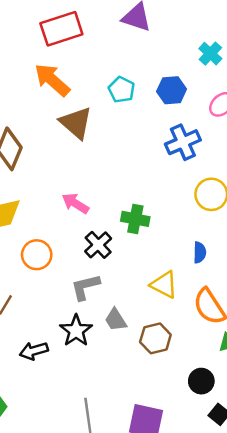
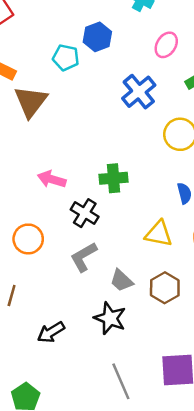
blue hexagon: (172, 90) -> (97, 37), moved
brown triangle: (76, 123) -> (31, 102), turned 42
black star: (76, 331) -> (110, 318), moved

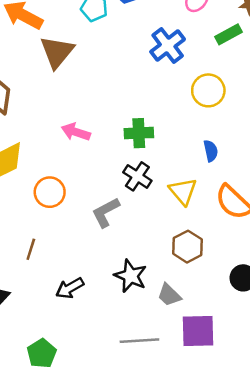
black cross: (85, 213) -> (137, 176), moved
yellow triangle: (159, 234) -> (183, 191), turned 36
gray trapezoid: (121, 281) -> (169, 295), moved
gray line: (121, 381) -> (139, 341), turned -72

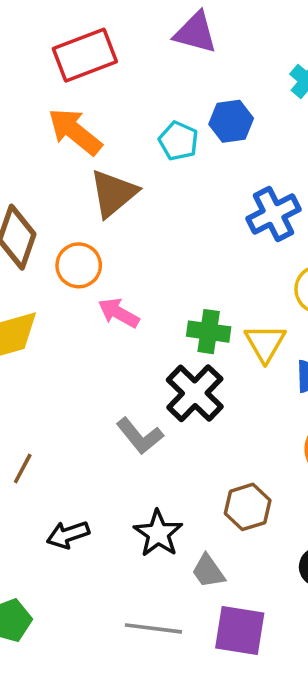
black cross: (137, 176) -> (195, 393), size x1.4
yellow triangle: (183, 191) -> (265, 343), moved
orange circle: (50, 192) -> (79, 265), moved
gray L-shape: (106, 212) -> (140, 436), turned -112

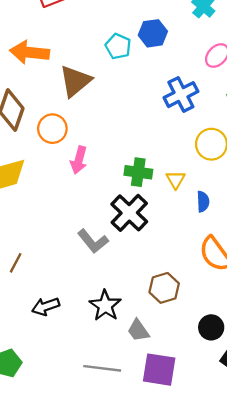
orange arrow: (75, 132) -> (29, 52), moved, turned -33
pink arrow: (119, 313) -> (79, 160), turned -104
yellow triangle: (265, 343) -> (176, 180), size x0.7

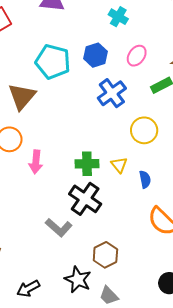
blue hexagon: (153, 33) -> (96, 55), moved
cyan pentagon: (118, 46) -> (53, 62), size x1.6
brown hexagon: (164, 288) -> (105, 255), moved

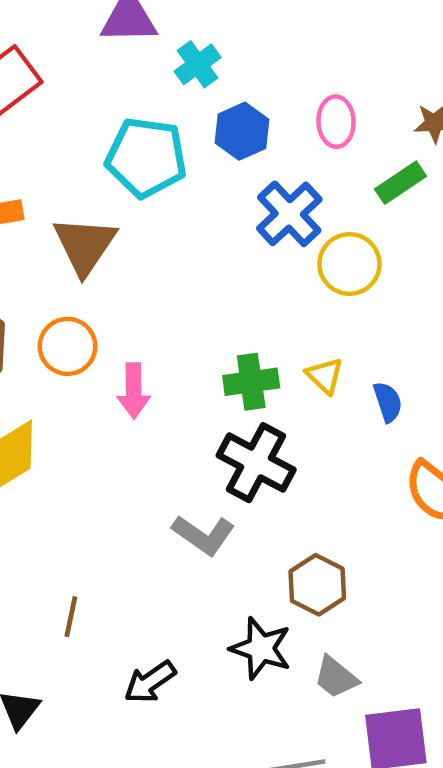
cyan cross: (118, 17) -> (198, 64), moved, turned 30
pink ellipse: (137, 56) -> (336, 122), turned -30
yellow circle: (144, 130) -> (349, 264), moved

